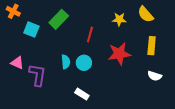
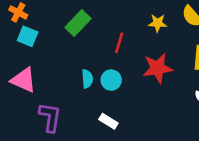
cyan square: (31, 29) -> (28, 36), moved
pink triangle: (17, 63) -> (24, 80), size x1.5
purple L-shape: (37, 75) -> (50, 117), moved

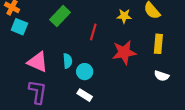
pink triangle: (24, 80) -> (38, 62), moved
cyan circle: (111, 80) -> (85, 72), moved

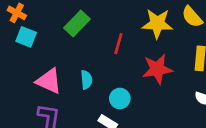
yellow star: (124, 16) -> (157, 24), size x1.6
cyan circle: (85, 72) -> (120, 98), moved

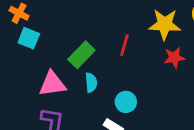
green rectangle: (77, 24) -> (81, 55), moved
red star: (157, 69) -> (174, 58), moved, size x0.7
pink triangle: (49, 81) -> (52, 84), turned -32

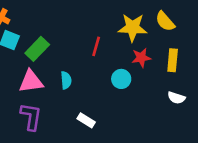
green rectangle: (81, 55) -> (37, 49), moved
cyan circle: (126, 102) -> (121, 79), moved

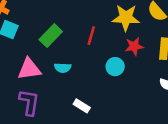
green rectangle: (37, 49) -> (51, 36), moved
cyan semicircle: (66, 80) -> (63, 68), turned 98

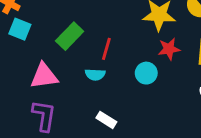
red line: (91, 36) -> (106, 49), moved
cyan semicircle: (63, 68) -> (95, 74), moved

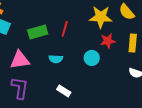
green rectangle: (70, 36) -> (38, 32), turned 30
red line: (106, 49) -> (65, 29), moved

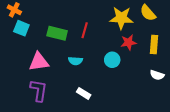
green rectangle: (38, 32) -> (57, 33), turned 30

